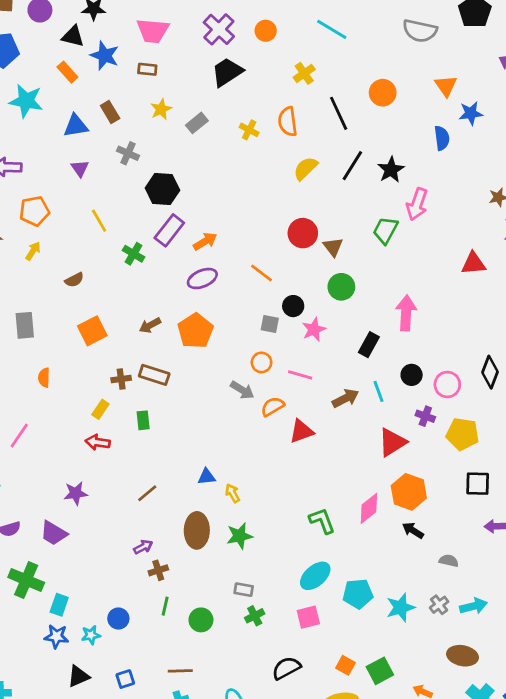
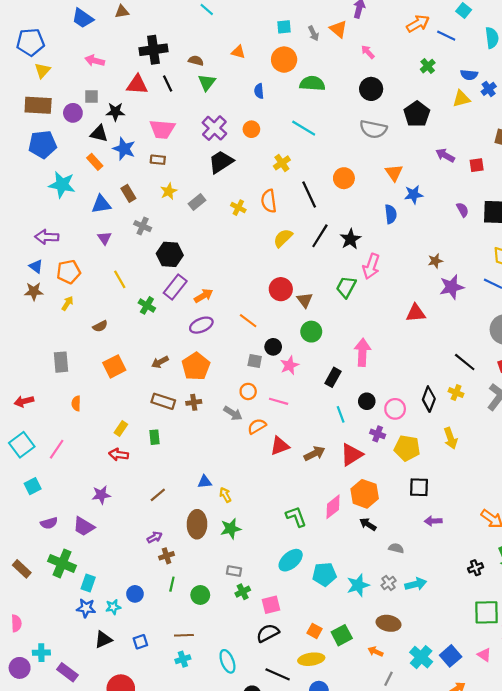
brown cross: (121, 379) -> (194, 402), moved
brown arrow: (345, 398) -> (315, 454), moved
pink square: (308, 617) -> (271, 605), moved
brown ellipse: (462, 656) -> (389, 623), moved

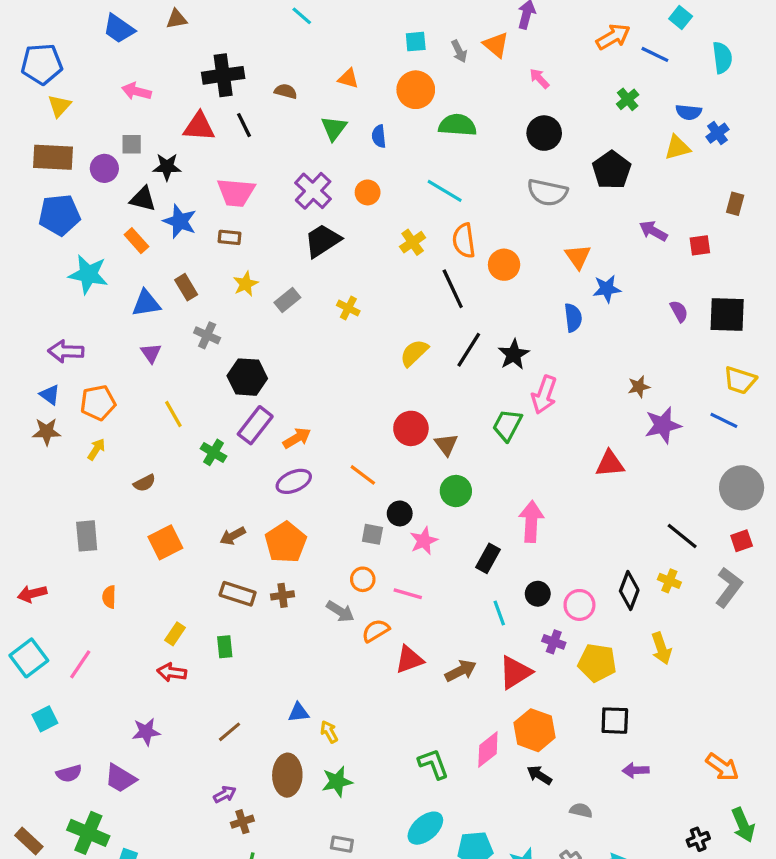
green triangle: (207, 82) -> (334, 128), moved
orange semicircle: (269, 201) -> (464, 241), moved

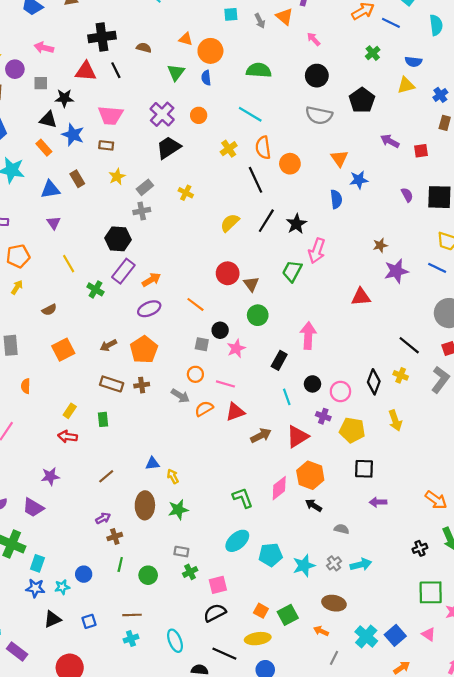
orange circle: (416, 90) -> (210, 51), moved
blue cross: (717, 133) -> (440, 95), moved
purple circle: (104, 168) -> (15, 69), moved
gray cross: (207, 335) -> (142, 211), moved, turned -35
red triangle: (409, 660) -> (235, 412), moved

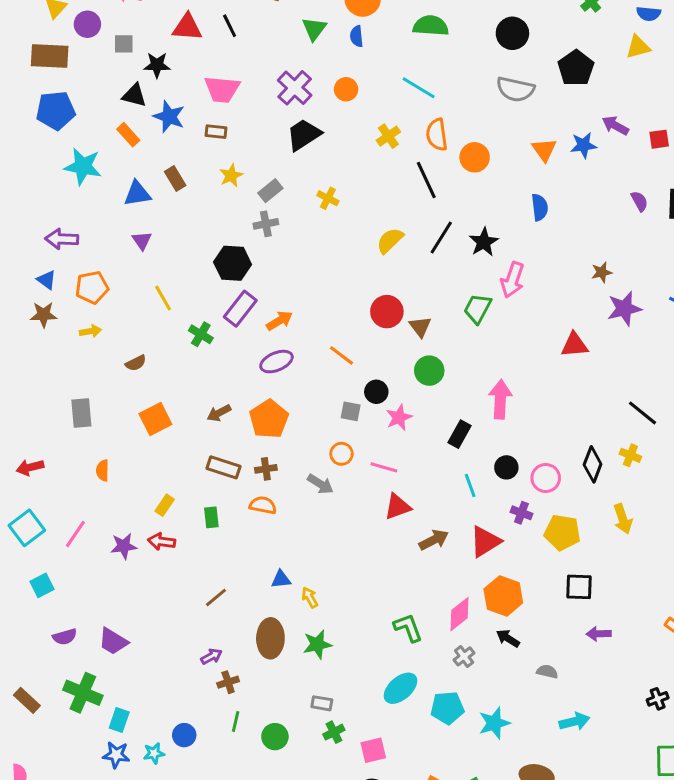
blue star: (359, 180) -> (584, 145), moved
yellow arrow: (17, 287) -> (90, 331), turned 48
orange semicircle: (204, 409) -> (263, 505), moved, turned 42
purple star: (50, 476) -> (124, 546), moved
gray cross: (334, 563) -> (464, 656), moved

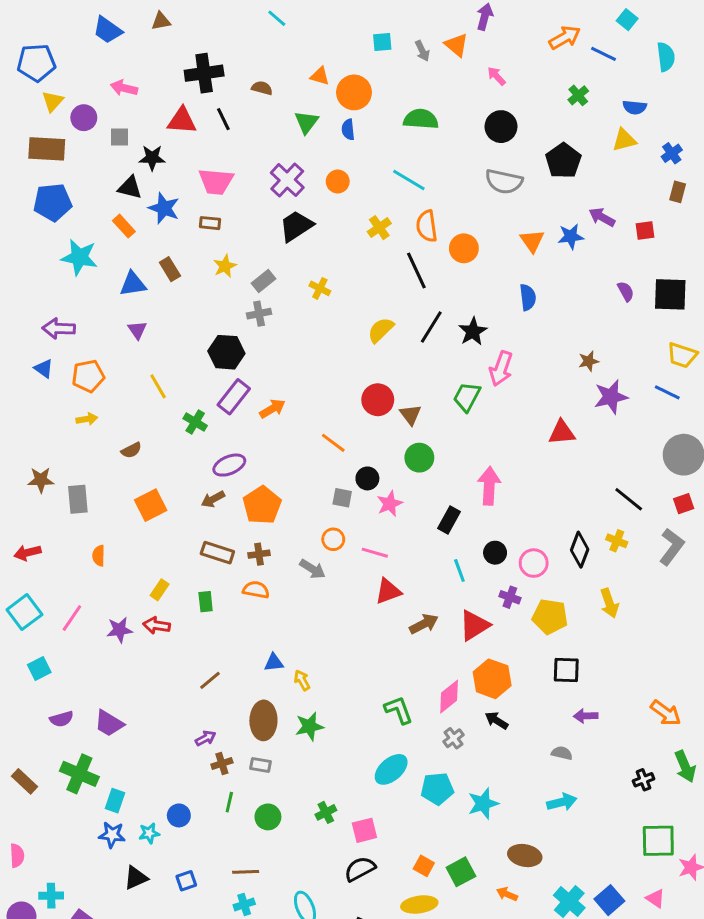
brown star: (44, 315) -> (41, 480), moved
purple ellipse: (276, 362) -> (229, 465), moved
gray semicircle: (547, 672) -> (562, 753), moved
gray rectangle: (322, 703) -> (260, 765), moved

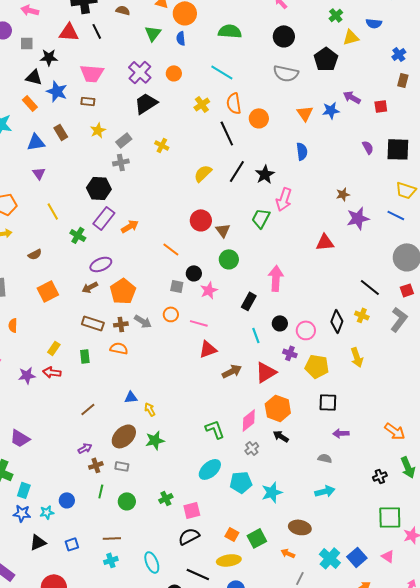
yellow triangle: (624, 140) -> (351, 37), moved
gray arrow: (312, 569) -> (143, 321), moved
brown ellipse: (263, 720) -> (124, 436), turned 45

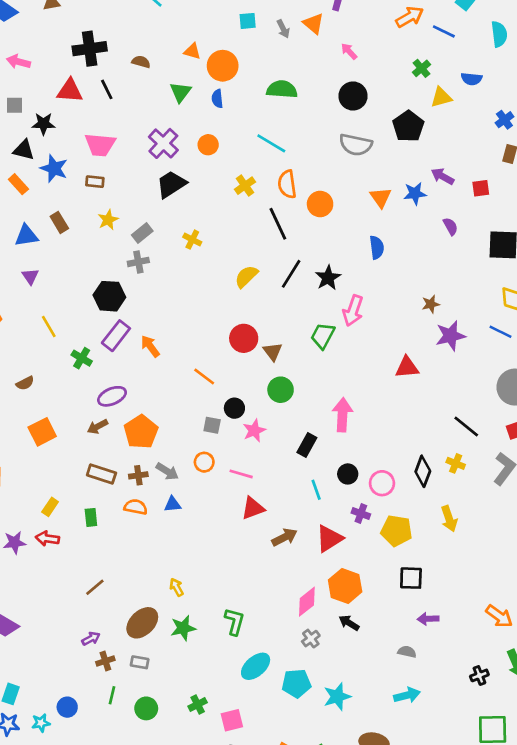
purple semicircle: (368, 147) -> (450, 226), moved
orange arrow: (130, 226) -> (150, 346), turned -96
blue triangle: (131, 397) -> (173, 504), moved
green L-shape: (215, 429) -> (234, 621), moved, turned 35

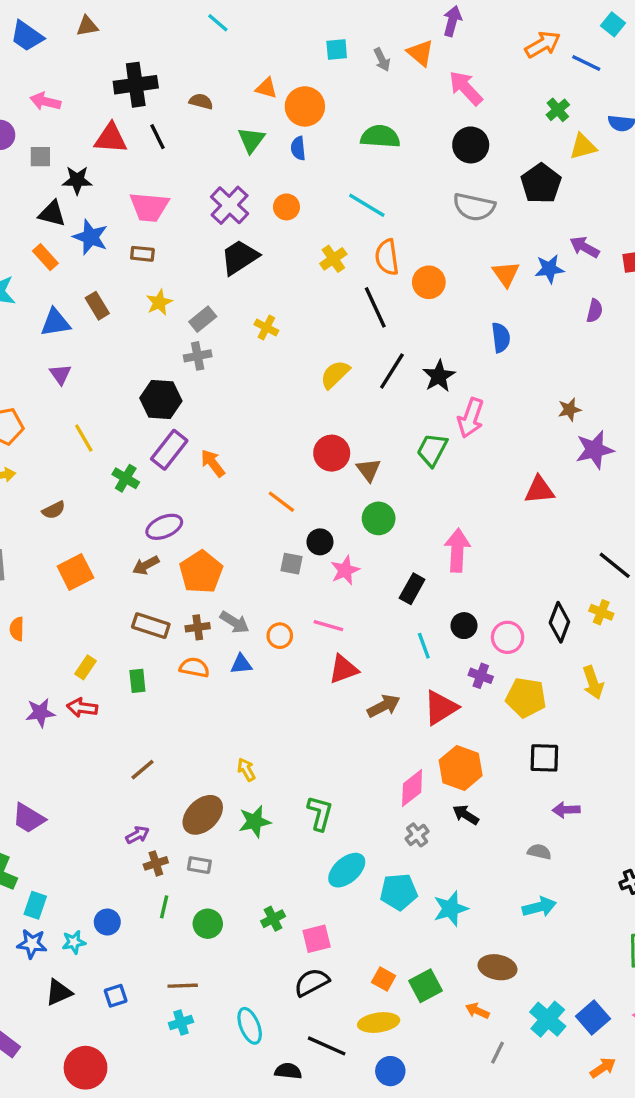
pink arrow: (349, 51) -> (466, 88), size x1.6
purple semicircle: (450, 226) -> (595, 311), turned 42
orange circle: (204, 462) -> (280, 636), moved

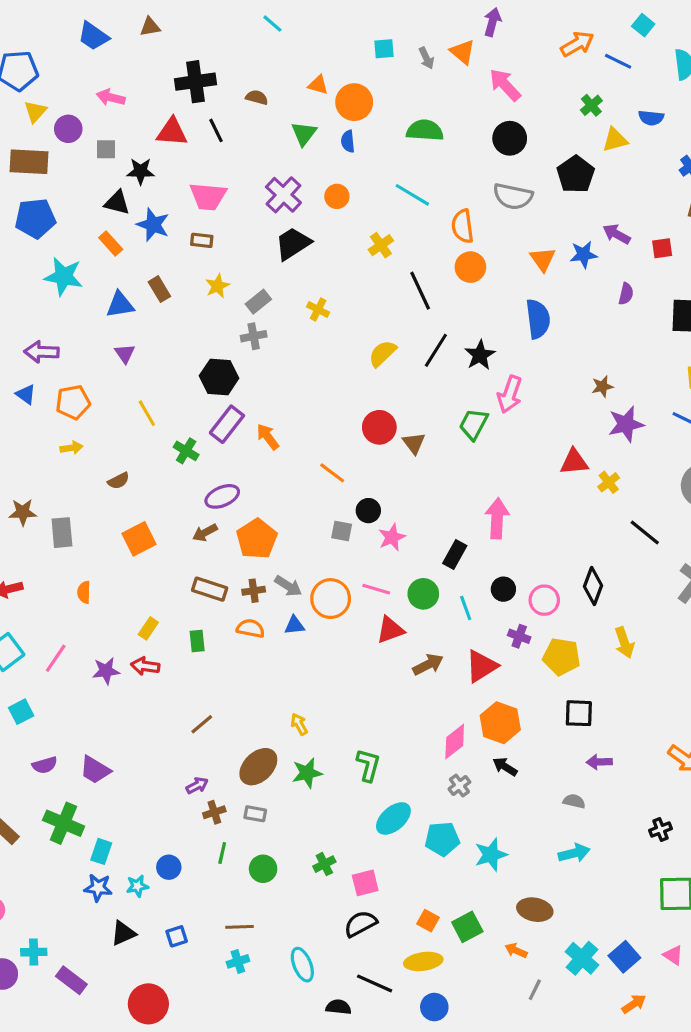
orange semicircle: (387, 257) -> (463, 226), moved
blue semicircle: (501, 338) -> (538, 319), size x1.4
green circle: (379, 518) -> (423, 594), moved
yellow cross: (601, 612) -> (609, 482), moved, turned 30
orange circle: (280, 636) -> (331, 599), size x1.6

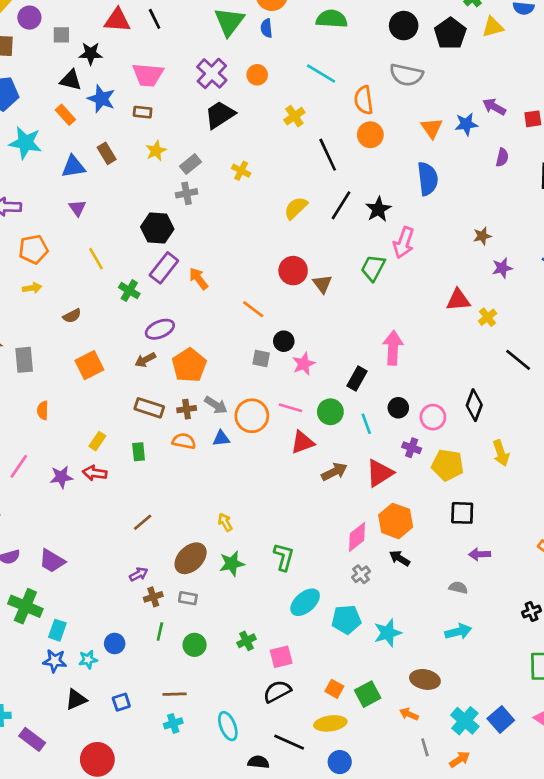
green triangle: (304, 134) -> (229, 22), size x1.4
black pentagon: (576, 174) -> (450, 34), moved
purple star: (626, 424) -> (502, 268), size x0.7
gray line: (535, 990) -> (425, 747), turned -42
orange arrow: (634, 1004) -> (460, 759), moved

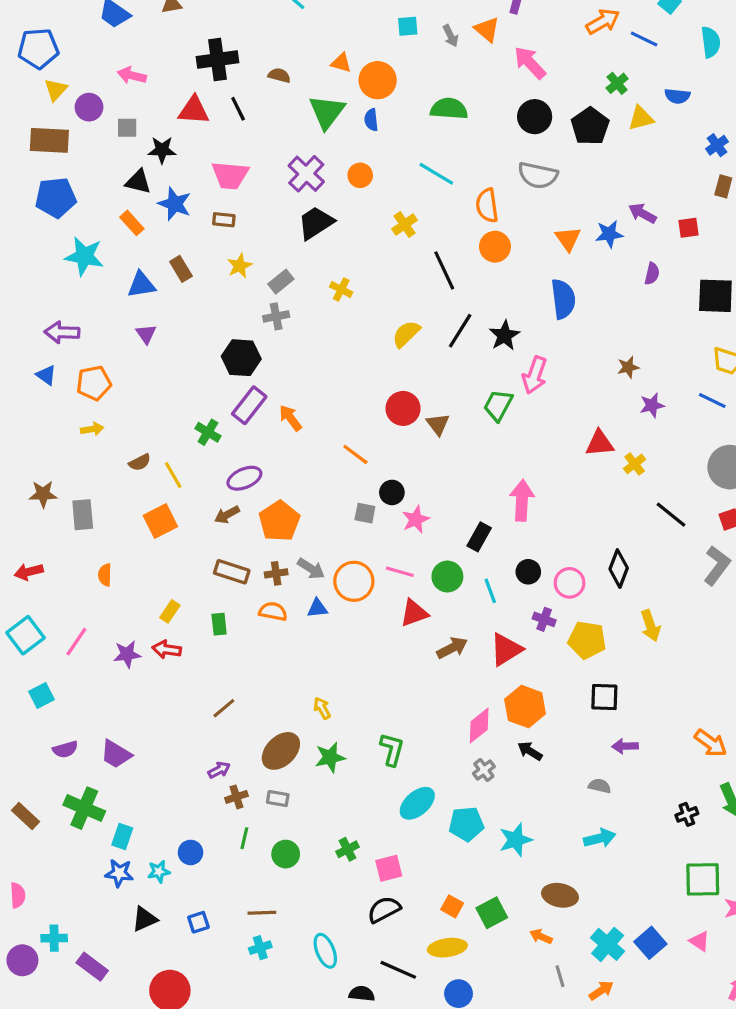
yellow line: (96, 259) -> (173, 475), moved

